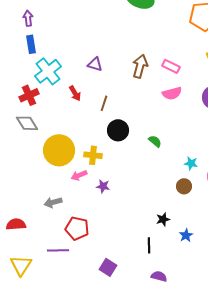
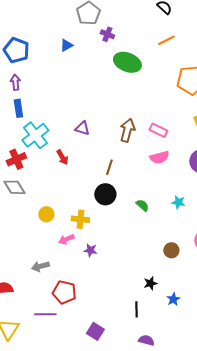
brown line: (104, 103) -> (109, 167), moved
yellow circle: (59, 150) -> (46, 214), size x0.5
cyan star: (191, 163) -> (178, 202), moved

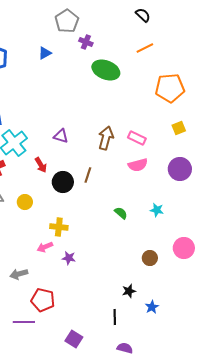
black circle: (105, 194) -> (63, 182), moved
yellow circle: (46, 214) -> (25, 202), moved

